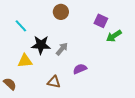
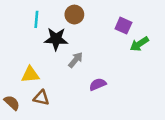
cyan line: (21, 26) -> (36, 19), moved, turned 48
black star: (41, 45) -> (56, 39), moved
brown triangle: (54, 82) -> (41, 98), moved

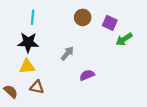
brown circle: (74, 15) -> (83, 17), moved
black star: (56, 39) -> (28, 42), moved

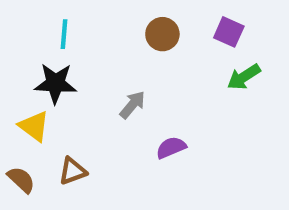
purple square: (110, 23) -> (229, 32), moved
yellow triangle: (27, 66) -> (34, 126), moved, turned 42
brown triangle: (37, 87) -> (73, 171), turned -32

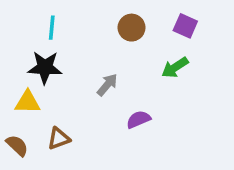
green arrow: (244, 77) -> (175, 67), moved
yellow triangle: (34, 126) -> (27, 102), turned -36

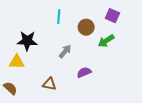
cyan line: (52, 28) -> (59, 17), moved
brown circle: (132, 28) -> (86, 27), moved
brown triangle: (59, 139) -> (49, 84), moved, turned 32

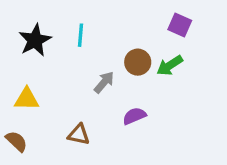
cyan line: (59, 17) -> (80, 35), moved
brown circle: (86, 27) -> (138, 62), moved
black star: (27, 41) -> (35, 40), moved, turned -30

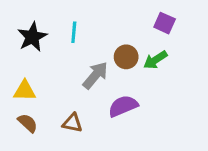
gray arrow: (104, 82) -> (95, 75), size x1.4
purple semicircle: (134, 116) -> (123, 106), size x1.4
brown semicircle: (16, 141) -> (28, 123), moved

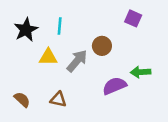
green arrow: (155, 60) -> (141, 72), moved, turned 30
yellow triangle: (25, 91) -> (48, 57), moved
purple semicircle: (123, 106) -> (114, 86), moved

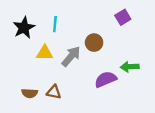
purple square: (133, 18) -> (123, 17), turned 35
brown semicircle: (22, 100) -> (30, 93), moved, turned 140

